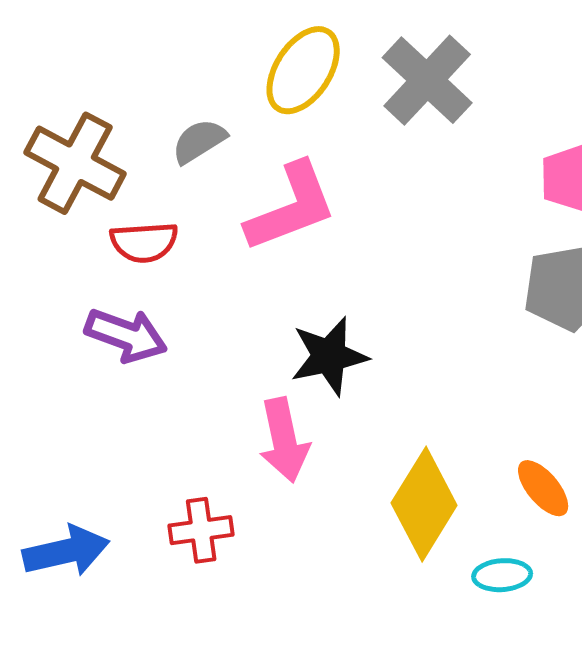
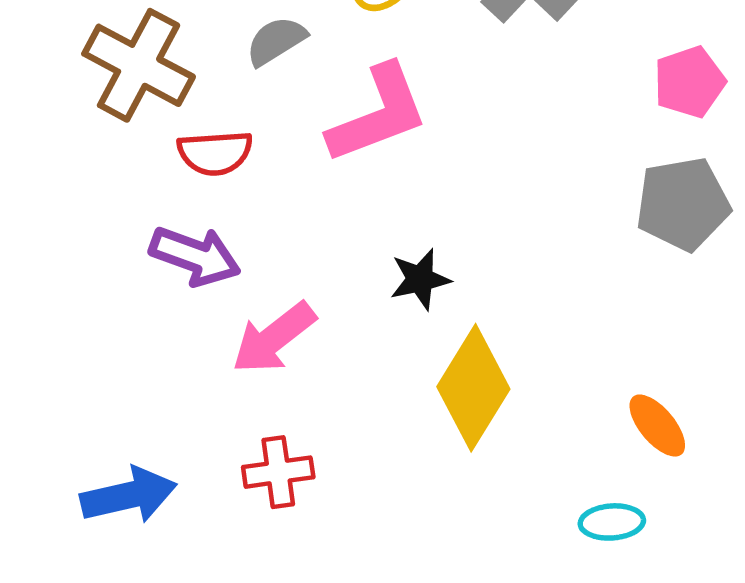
black star: (329, 356) -> (420, 279), size x0.7
pink arrow: (284, 440) -> (274, 338), moved, turned 64
yellow diamond: (424, 504) -> (473, 388), moved

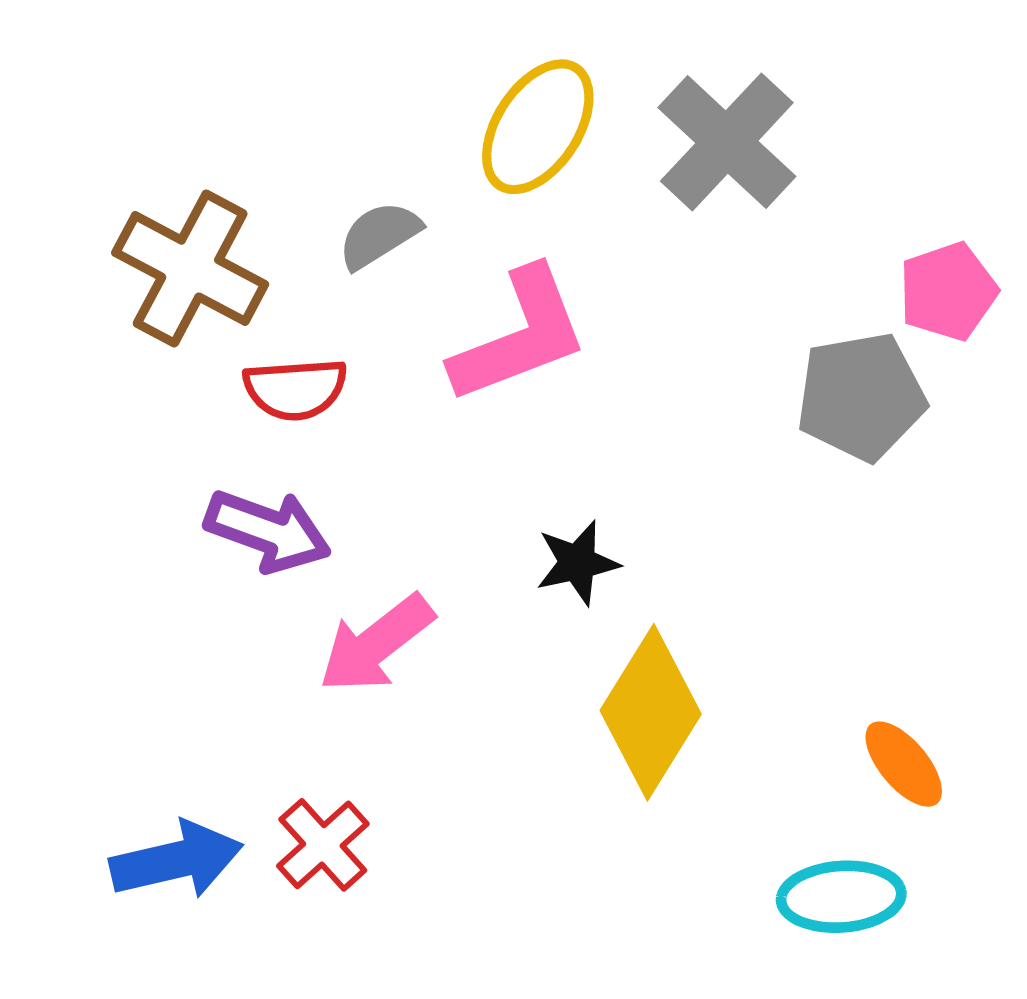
gray pentagon: (683, 204) -> (861, 397), moved
red cross: (278, 472) -> (323, 845), moved, turned -34
cyan ellipse: (612, 522) -> (841, 897), size x1.4

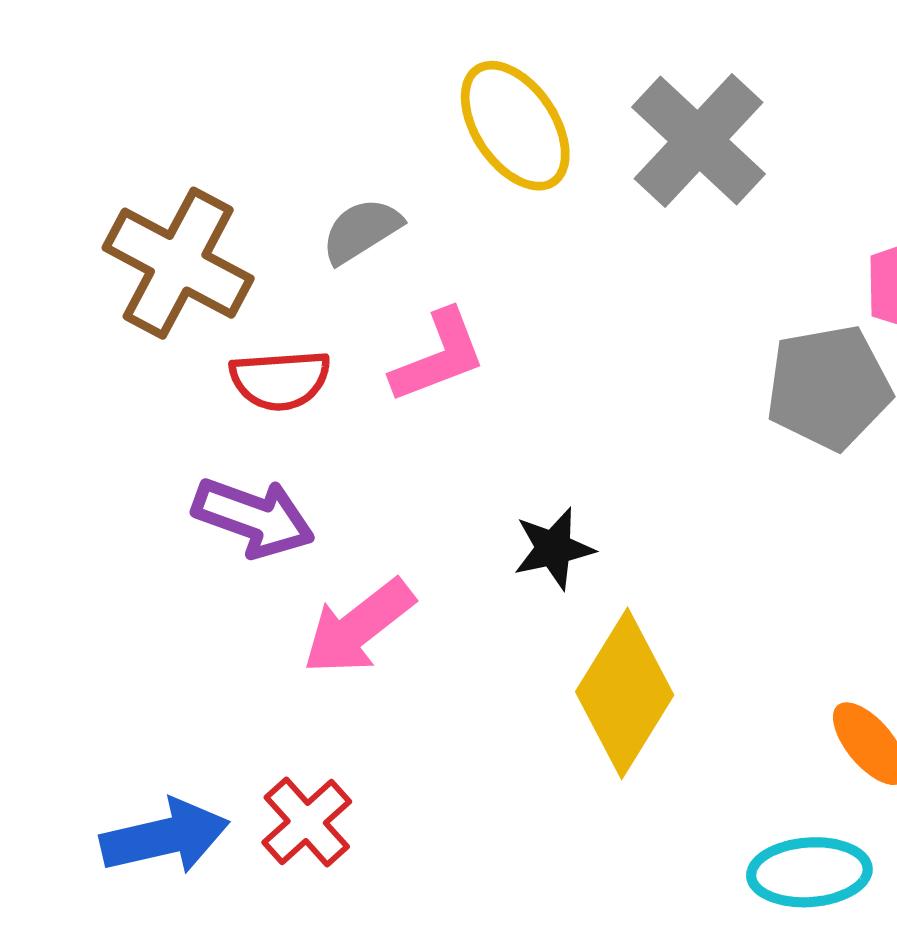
yellow ellipse: (538, 127) -> (515, 126), turned -67
pink L-shape: (519, 336) -> (438, 356), moved, size x0.7

